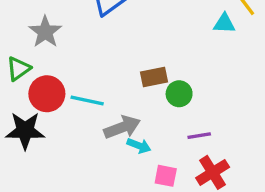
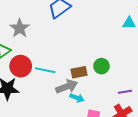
brown rectangle: (154, 77) -> (79, 72), moved
purple line: (199, 136) -> (125, 92), moved

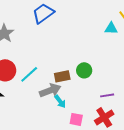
cyan line: (45, 70) -> (29, 74), turned -54
cyan arrow: (77, 98) -> (60, 101), turned 32

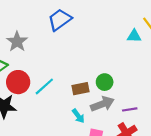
gray arrow: (50, 90) -> (102, 104), moved

